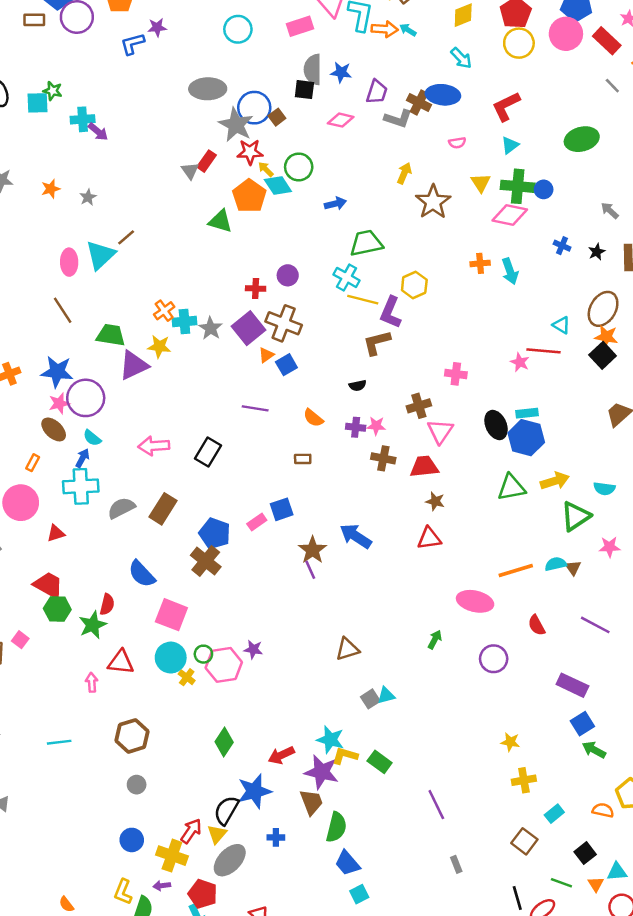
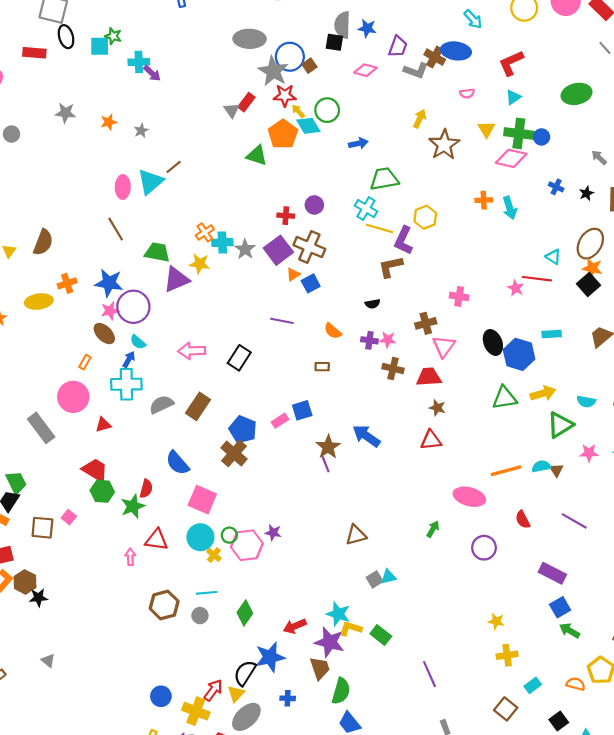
cyan rectangle: (527, 413) -> (552, 334), moved
cyan line: (59, 742) -> (207, 593), moved
gray circle: (137, 785) -> (200, 616), moved

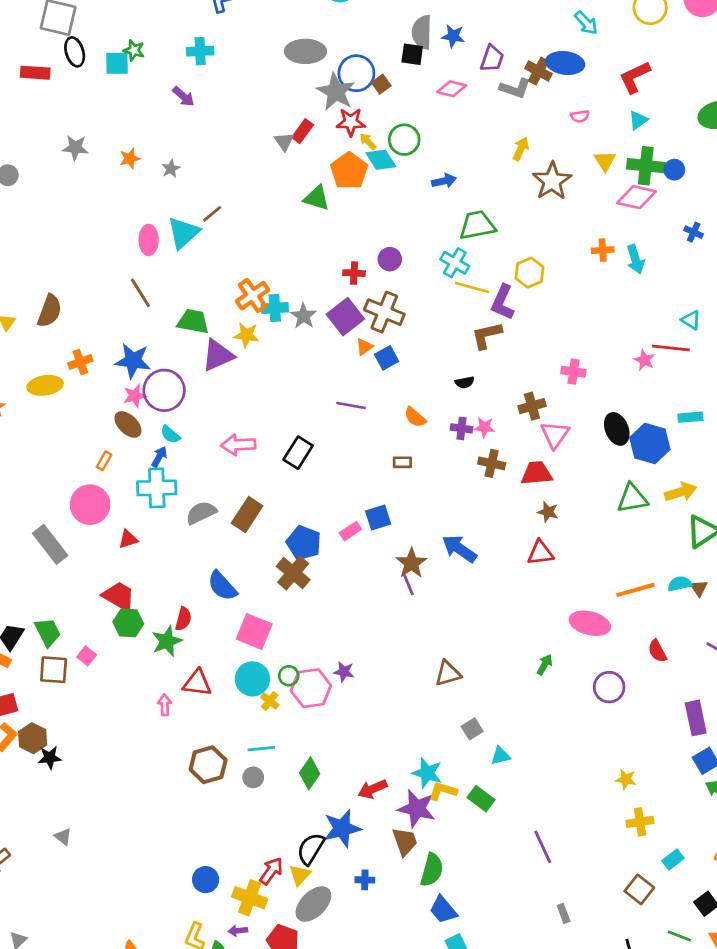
cyan cross: (139, 62) -> (200, 51), moved
orange cross: (205, 232) -> (253, 296), size x1.4
green trapezoid: (16, 482) -> (48, 632), moved
purple rectangle: (552, 573) -> (696, 718), turned 52
cyan triangle: (388, 577) -> (500, 756), moved

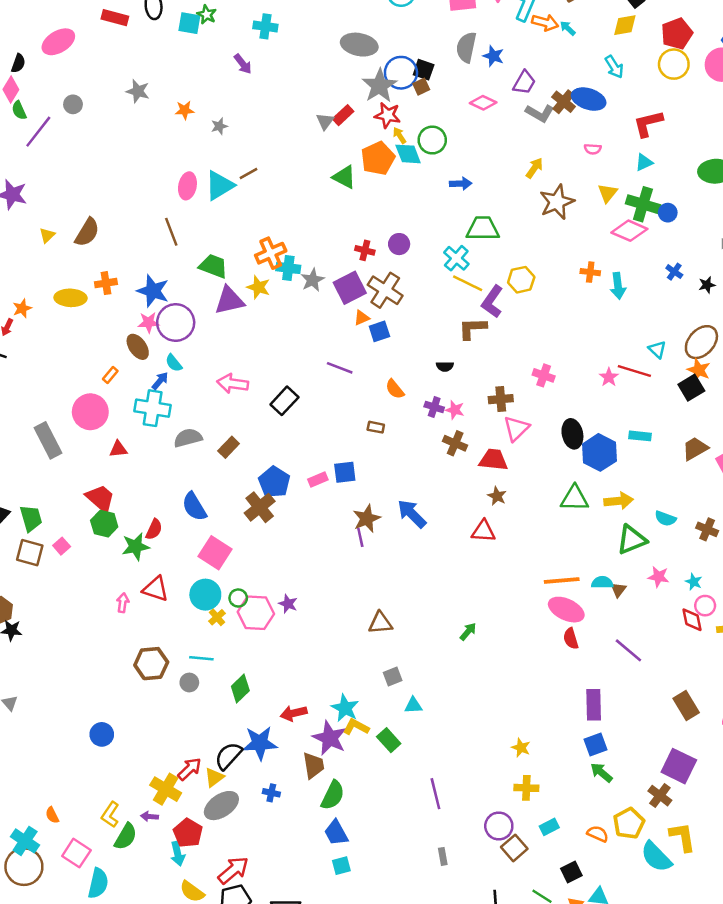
black square: (412, 54) -> (424, 70), moved
brown rectangle: (247, 514) -> (229, 447), size x0.7
pink ellipse: (590, 623) -> (566, 610), moved
purple circle: (609, 687) -> (499, 826), moved
blue circle: (206, 880) -> (102, 734), moved

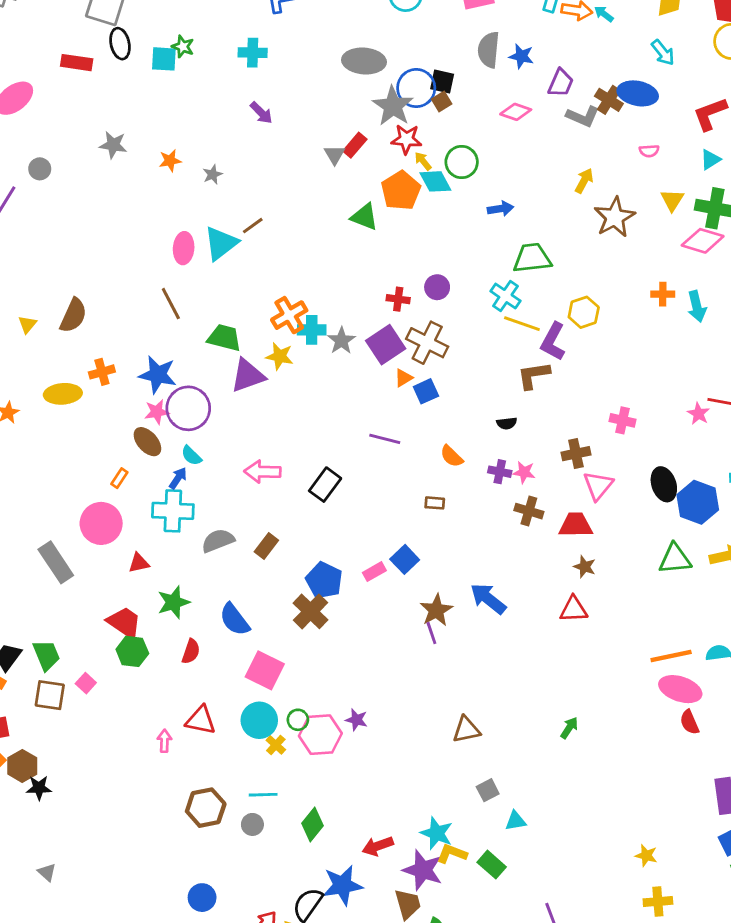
purple arrow: (243, 64) -> (261, 113), moved
blue square: (345, 472) -> (405, 559), turned -30
green star: (136, 547) -> (174, 602), moved
blue circle: (102, 734) -> (202, 898), moved

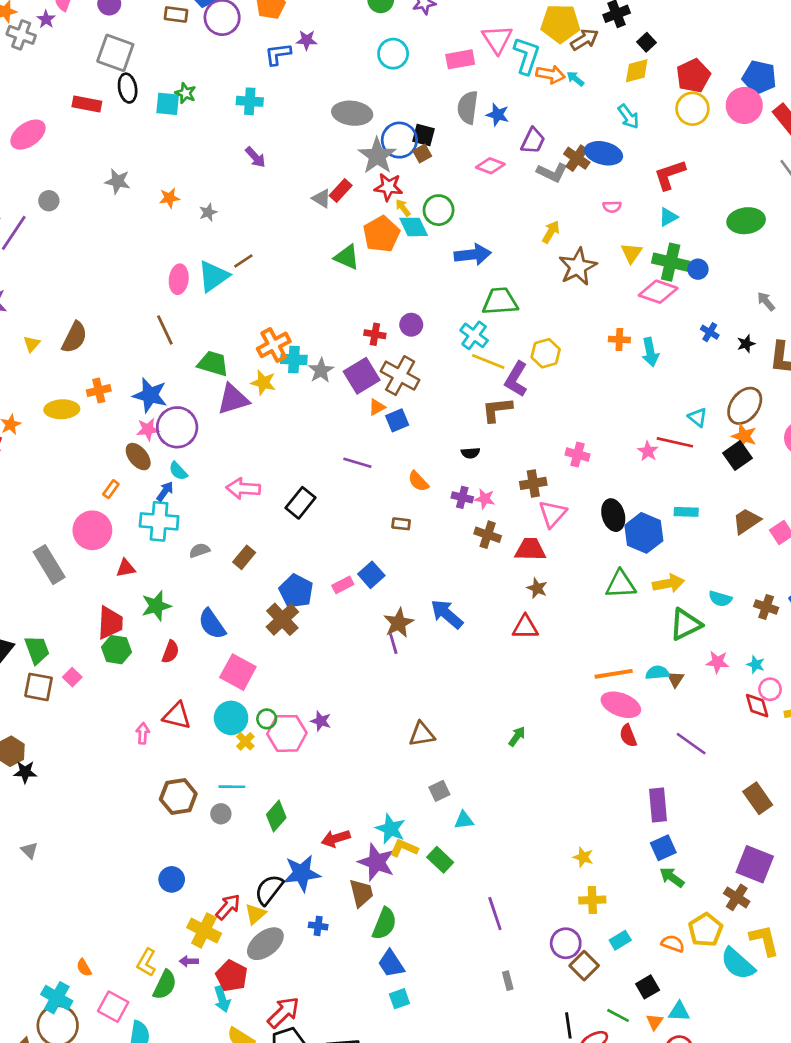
gray triangle: (335, 155) -> (322, 199), turned -30
blue arrow: (500, 209) -> (473, 255), size x1.5
gray semicircle: (218, 541) -> (200, 550), size x0.7
red trapezoid: (124, 623) -> (110, 623), turned 56

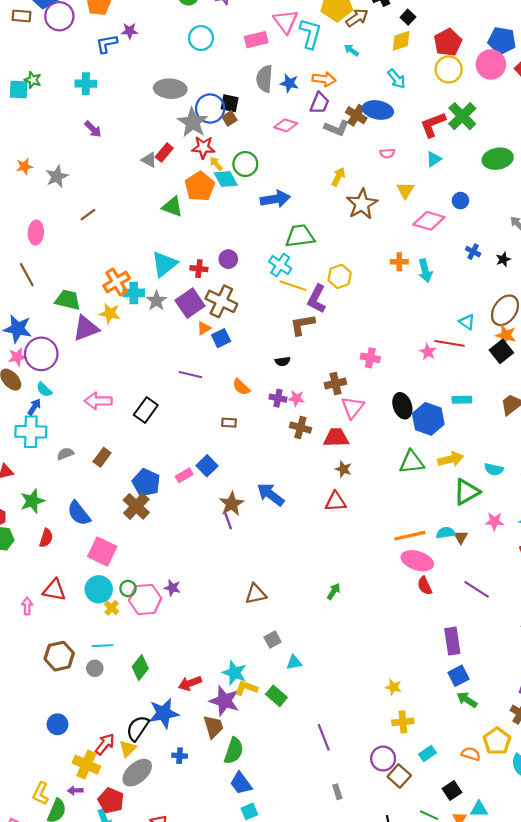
orange arrow: (550, 74) -> (324, 79), moved
gray star: (208, 212) -> (57, 176), size x1.5
green cross: (671, 262) -> (462, 116), moved, turned 36
cyan triangle: (213, 276) -> (164, 264), moved

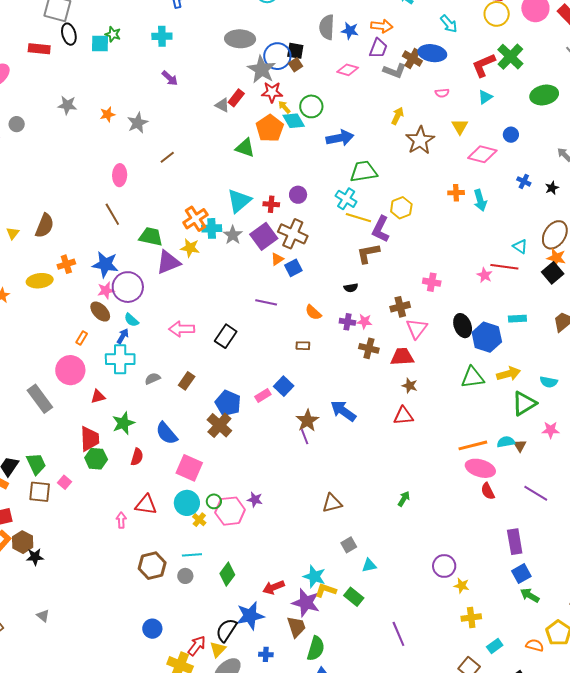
purple circle: (383, 759) -> (444, 566), moved

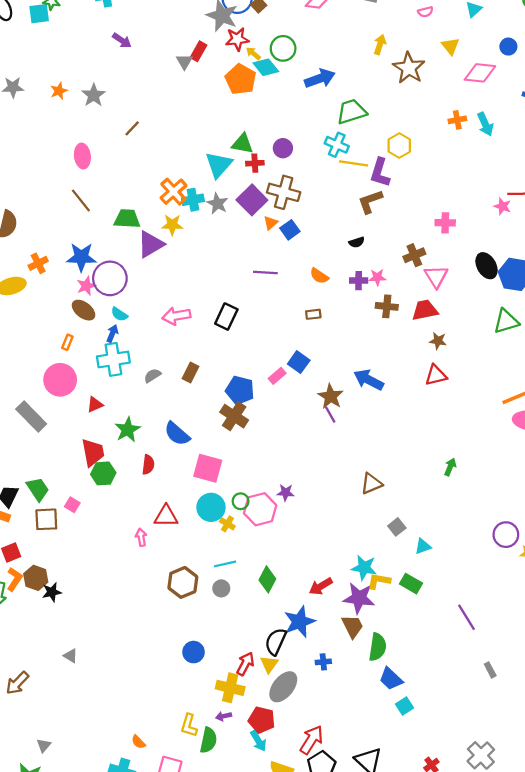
gray triangle: (222, 105) -> (184, 62), turned 42
green triangle: (245, 148) -> (242, 144), moved

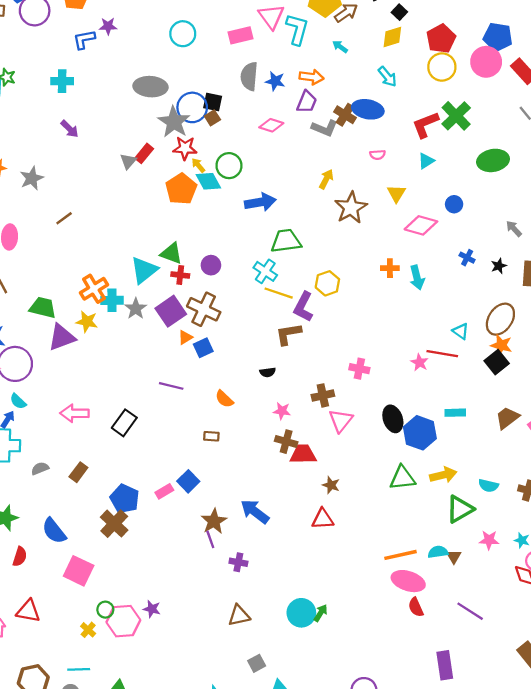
purple cross: (359, 281) -> (238, 562), moved
red trapezoid: (425, 310) -> (303, 454), moved
cyan circle: (211, 507) -> (301, 613), moved

